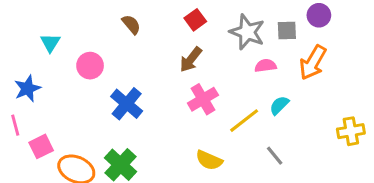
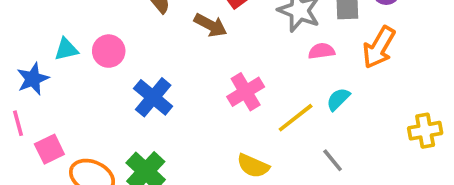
cyan triangle: (50, 43) -> (66, 49), moved, turned 45
brown arrow: (191, 60) -> (210, 25), moved, turned -100

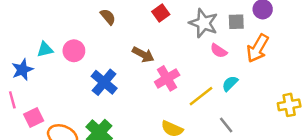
brown arrow: (210, 25) -> (143, 55), moved
pink semicircle: (321, 51) -> (219, 51), turned -138

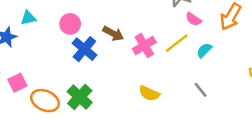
pink circle: (74, 51) -> (70, 24), moved
brown arrow: (143, 55) -> (113, 34), moved
yellow line: (201, 96) -> (177, 43), moved

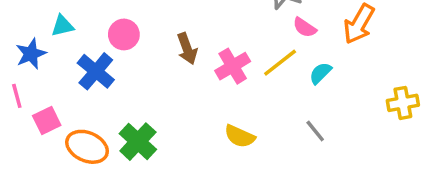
brown arrow: (113, 34) -> (187, 49), turned 42
blue cross: (84, 49) -> (96, 71), moved

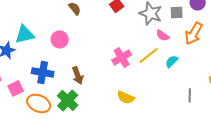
cyan triangle: (62, 26) -> (25, 34), size x1.5
brown arrow: (187, 49) -> (78, 75), moved
blue cross: (96, 71) -> (43, 72), moved, turned -30
gray line: (315, 131) -> (190, 95), moved, turned 40

